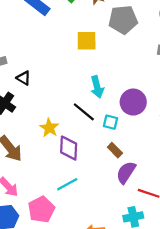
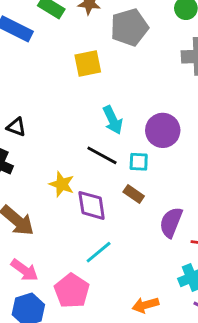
brown rectangle: (115, 150) -> (134, 194), moved

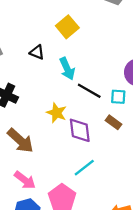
yellow square: (88, 64) -> (67, 27), moved, turned -30
cyan arrow: (113, 120) -> (67, 69), moved
black triangle: (16, 127) -> (37, 52), moved

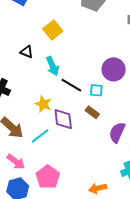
cyan line: (84, 168) -> (40, 136), moved

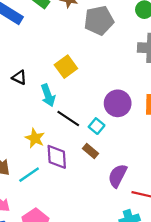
yellow square: (53, 30) -> (66, 67), moved
cyan square: (96, 90) -> (97, 126), turned 32

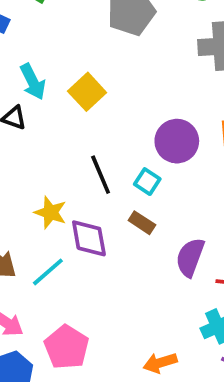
cyan arrow: (48, 95) -> (33, 82), moved
black line: (68, 119) -> (101, 175), turned 40

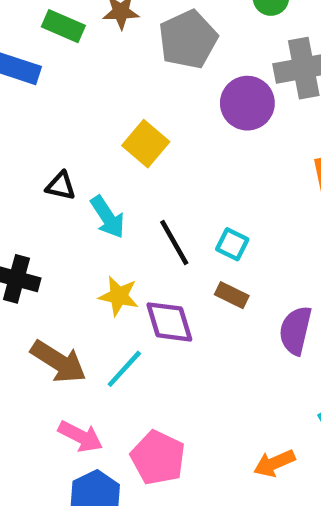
cyan arrow: (33, 82) -> (108, 217), moved
purple circle: (177, 141) -> (247, 103), moved

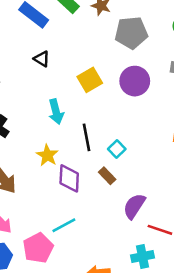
purple circle: (247, 103) -> (135, 81), moved
black triangle: (61, 186) -> (42, 59), moved
cyan line: (124, 369) -> (64, 225), moved

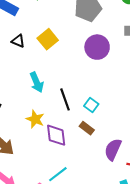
yellow square: (90, 80) -> (48, 39), moved

